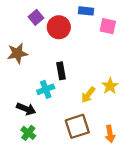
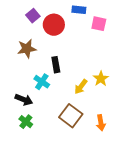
brown star: (17, 53) -> (27, 49), moved
cyan cross: (46, 89) -> (42, 82), turned -35
brown square: (77, 126) -> (71, 116), turned -35

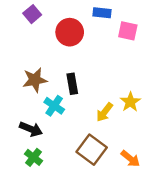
purple square: (33, 16) -> (32, 14), moved
brown star: (27, 49) -> (35, 80), moved
orange arrow: (101, 123) -> (130, 159), turned -42

